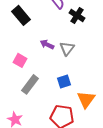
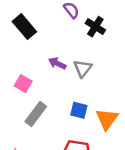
blue square: (64, 81) -> (79, 110), turned 32
orange triangle: (86, 99) -> (107, 119), moved

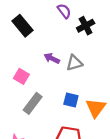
black cross: (95, 27) -> (86, 26), turned 30
gray triangle: (83, 68) -> (74, 63), turned 36

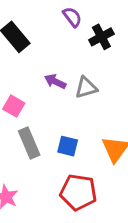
blue square: (71, 100) -> (68, 146), moved
gray rectangle: (33, 103) -> (29, 143), turned -60

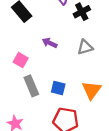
gray triangle: (86, 88) -> (85, 47), moved

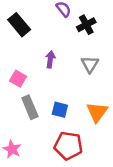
purple arrow: (50, 43) -> (50, 59), turned 72
gray triangle: (85, 47) -> (90, 64), turned -42

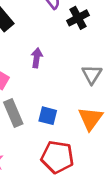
gray triangle: (90, 64) -> (92, 74), moved

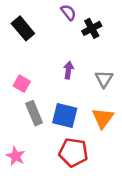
purple arrow: (37, 58) -> (68, 70), moved
blue square: (48, 116) -> (65, 116), size x1.5

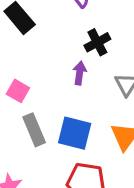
black cross: (92, 28) -> (97, 42), moved

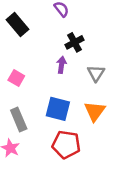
gray rectangle: (34, 130) -> (19, 120), moved

